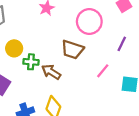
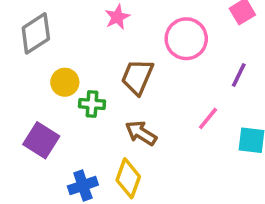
brown trapezoid: (72, 50) -> (137, 77), moved, turned 95
brown arrow: (51, 72) -> (141, 133), moved

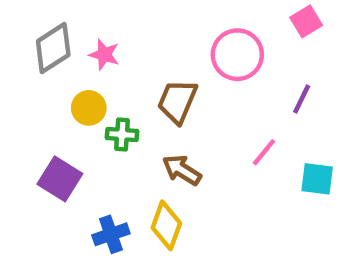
pink star: (117, 17) -> (104, 55), moved, turned -30

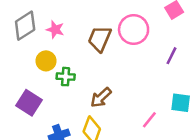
brown trapezoid: (177, 101) -> (100, 39), moved
pink line: (264, 152) -> (149, 120), moved
brown arrow: (182, 170) -> (101, 98), turned -75

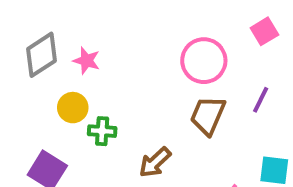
brown trapezoid: (100, 39) -> (208, 115), moved

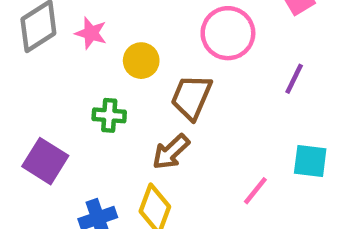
yellow circle: (73, 108) -> (141, 61), moved
brown trapezoid: (208, 115) -> (191, 97), moved

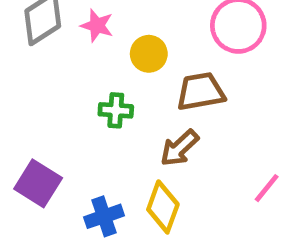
brown trapezoid: (191, 97) -> (201, 91), turned 57
purple square: (45, 161) -> (38, 183), moved

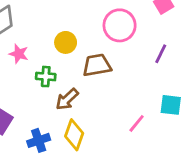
pink star: (97, 26) -> (19, 54), moved
brown arrow: (179, 148) -> (67, 99), moved

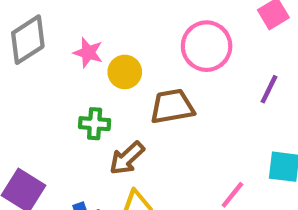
pink star: (19, 54) -> (88, 53), moved

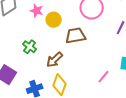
green cross: (95, 124) -> (30, 47), moved, turned 32

